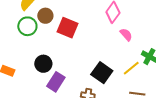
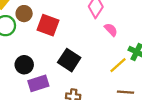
black square: (102, 73) -> (69, 60), moved
purple rectangle: (56, 82) -> (38, 83), turned 42

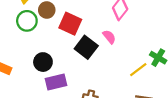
pink semicircle: (111, 30) -> (109, 37), moved
black square: (69, 60) -> (86, 47), moved

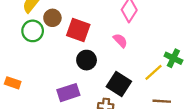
black square: (86, 47) -> (119, 84), moved
black circle: (43, 62) -> (87, 60), moved

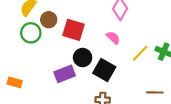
yellow line: (154, 72) -> (140, 53), moved
black square: (119, 84) -> (104, 70), moved
purple rectangle: (68, 93) -> (65, 74), moved

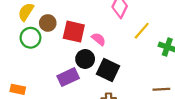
pink semicircle: (113, 38) -> (99, 39), moved
yellow line: (140, 53) -> (142, 31), moved

